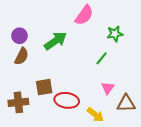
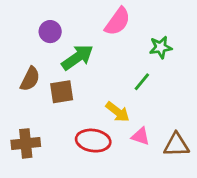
purple circle: (19, 36) -> (50, 32), moved
brown square: (44, 87) -> (62, 92), moved
pink triangle: (108, 88) -> (140, 136), moved, turned -48
yellow arrow: (95, 115) -> (118, 112), moved

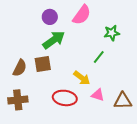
purple circle: (50, 32) -> (50, 17), moved
brown semicircle: (30, 79) -> (20, 68), moved

